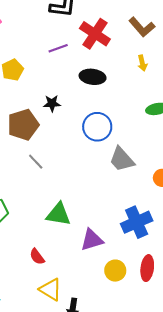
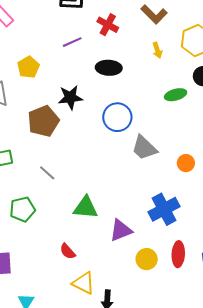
red cross: (95, 34) -> (108, 25), size x0.7
black star: (52, 103) -> (70, 97), size x1.4
gray line: (36, 162) -> (47, 173), moved

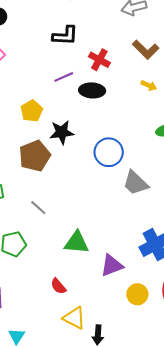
yellow arrow: (157, 50) -> (149, 85), turned -49
yellow pentagon: (28, 67) -> (32, 111), moved
black ellipse: (109, 68) -> (92, 90), moved

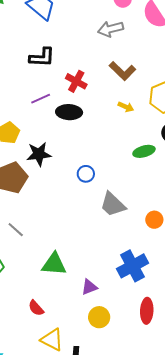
blue circle: (109, 152) -> (86, 174), size x0.6
purple triangle: (112, 265) -> (89, 287), size x0.7
yellow circle: (137, 294) -> (99, 317), moved

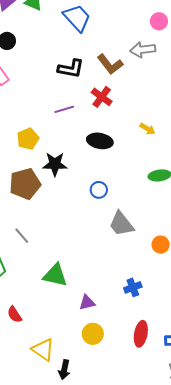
brown L-shape: (122, 71) -> (110, 64), moved
black ellipse: (69, 112) -> (100, 141), moved
blue cross: (133, 266) -> (133, 287), size x0.6
red semicircle: (36, 308) -> (15, 314), moved

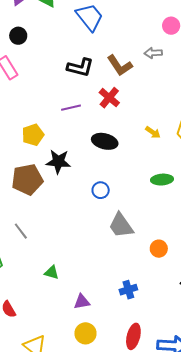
gray arrow: (143, 50) -> (153, 53), size x0.7
green triangle: (55, 275) -> (52, 273), size x0.6

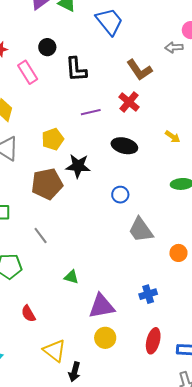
black circle: (18, 36) -> (47, 47), moved
gray arrow: (153, 53) -> (174, 47), moved
black L-shape: (80, 67) -> (76, 69), moved, turned 72
purple triangle: (82, 302) -> (102, 306), size x1.6

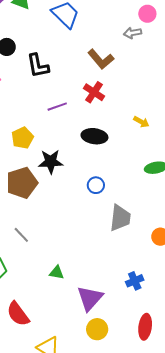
gray trapezoid: (141, 230) -> (120, 218), turned -132
purple triangle: (102, 306) -> (90, 298), turned -32
red semicircle: (28, 314) -> (18, 314), size x1.5

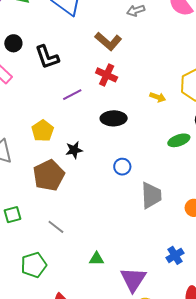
black star: (51, 162) -> (74, 150), size x0.7

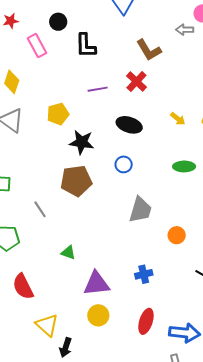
black star: (74, 150) -> (82, 142), size x1.4
blue circle: (122, 167) -> (124, 164), moved
brown pentagon: (49, 175) -> (76, 181), moved
purple triangle: (133, 279) -> (97, 284), turned 32

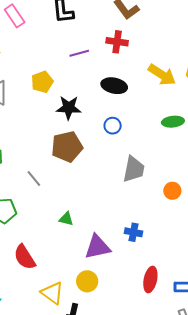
red cross: (136, 81) -> (117, 42), turned -30
yellow arrow: (178, 119) -> (162, 75), size x1.8
blue cross: (144, 274) -> (134, 232), moved, turned 30
yellow circle: (98, 315) -> (87, 281), moved

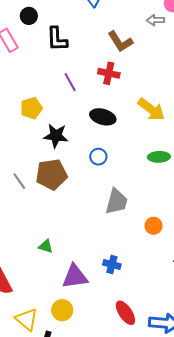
purple line: (79, 53) -> (70, 82), turned 72
gray line: (34, 179) -> (19, 181), moved
red ellipse: (150, 279) -> (125, 313), turned -50

